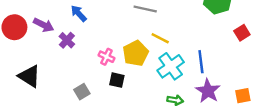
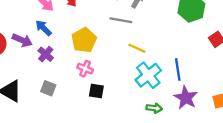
blue arrow: (79, 13) -> (43, 28), moved
yellow pentagon: (136, 53) -> (84, 40), moved
gray square: (82, 92) -> (48, 88), moved, turned -35

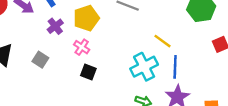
yellow line: (137, 48) -> (162, 41), moved
purple cross: (46, 54) -> (55, 26), moved

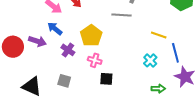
cyan cross: (144, 67) -> (150, 60), size x0.6

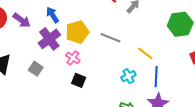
gray line: (122, 15) -> (111, 38), moved
blue arrow: (55, 29) -> (52, 15), moved
purple cross: (68, 50) -> (49, 39), size x1.5

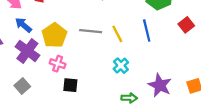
yellow line: (145, 53) -> (117, 34), moved, turned 42
gray square: (36, 69) -> (22, 86), turned 32
blue line: (156, 77) -> (147, 31), moved

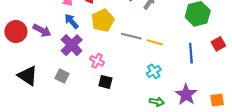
blue line: (147, 31) -> (191, 53), moved
yellow line: (117, 34) -> (155, 42), turned -56
yellow pentagon: (54, 35) -> (103, 20), moved
gray square: (22, 86) -> (62, 76), turned -32

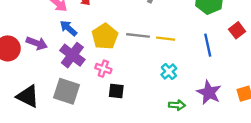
yellow pentagon: (103, 20) -> (105, 36), moved
gray square: (62, 76) -> (66, 91), size x1.6

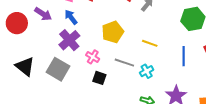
gray line: (138, 35) -> (124, 63), moved
yellow pentagon: (105, 36) -> (113, 32), moved
purple arrow: (37, 43) -> (43, 14), moved

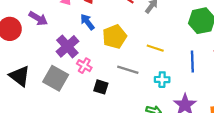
blue arrow: (71, 17) -> (87, 22), moved
pink cross: (93, 57) -> (84, 66), moved
cyan cross: (147, 71) -> (162, 80), moved, turned 32

